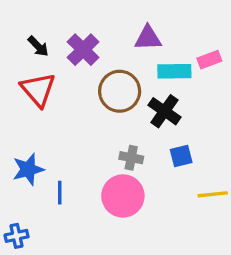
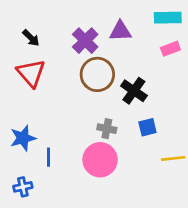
purple cross: (83, 50) -> (85, 41), moved
cyan rectangle: (174, 71) -> (168, 18), moved
blue cross: (17, 236) -> (23, 187), moved

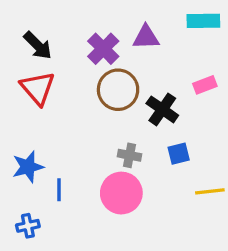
black arrow: (31, 38) -> (38, 45), size x1.4
pink rectangle: (170, 49) -> (205, 85), moved

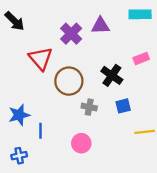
black arrow: (38, 45) -> (15, 21), moved
red triangle: (38, 88) -> (41, 58), moved
brown circle: (118, 90) -> (69, 81), moved
pink circle: (121, 193) -> (81, 143), moved, size x0.7

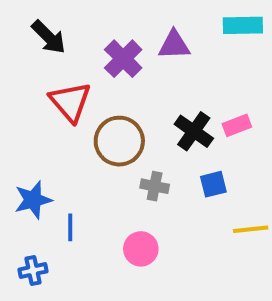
black arrow: (15, 21) -> (49, 37), moved
pink rectangle: (141, 58) -> (237, 125), moved

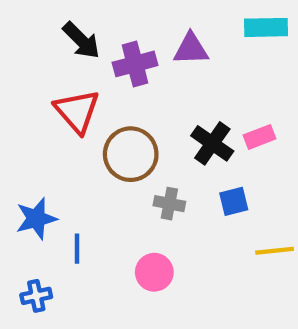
black arrow: (49, 37) -> (81, 40), moved
purple cross: (123, 59) -> (135, 64), turned 30

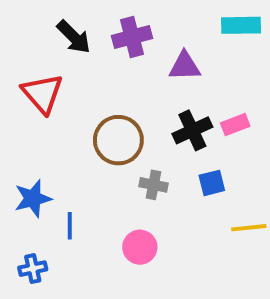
purple triangle: (191, 49) -> (185, 66), moved
purple cross: (135, 64) -> (132, 37), moved
red triangle: (77, 111) -> (42, 93), moved
black cross: (212, 143) -> (192, 130), turned 30

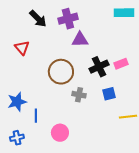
purple triangle: (185, 66) -> (80, 40), moved
red triangle: (42, 93) -> (22, 48), size x0.7
pink circle: (140, 247) -> (60, 133), moved

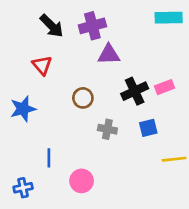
red triangle: (22, 48) -> (42, 65), moved
brown circle: (61, 72) -> (83, 98), size x0.6
blue star: (17, 102) -> (23, 109), moved

